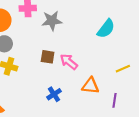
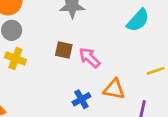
blue cross: (54, 94) -> (81, 99), moved

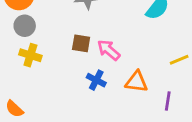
blue cross: (81, 99) -> (96, 80), moved, turned -30

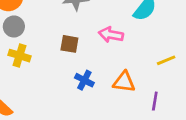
pink arrow: (109, 50) -> (111, 35), moved, turned -30

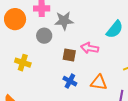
gray circle: (14, 26) -> (44, 36), moved
brown square: (69, 44) -> (69, 55), moved

